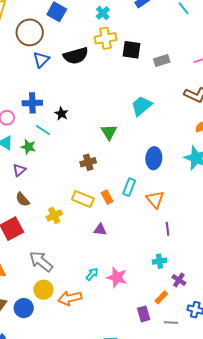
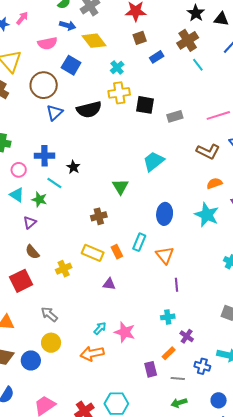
gray arrow: (41, 261) -> (49, 314), size x0.7
orange arrow: (70, 298) -> (92, 353), moved

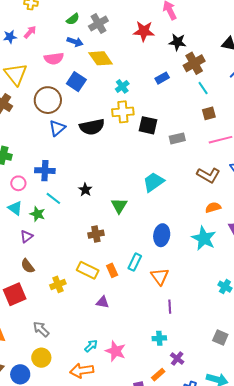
black star: (196, 13) -> (177, 42), moved, turned -30
brown square: (140, 38) -> (209, 113), moved
black star: (73, 167) -> (85, 190), moved

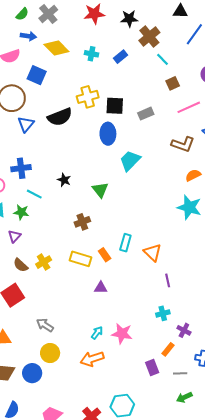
cyan cross: (122, 86) -> (91, 54), moved, turned -32
blue ellipse: (162, 235) -> (108, 134), moved
yellow cross: (58, 284) -> (44, 262), moved

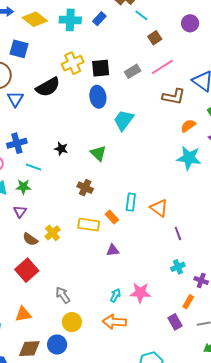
cyan cross: (91, 54) -> (70, 20), size x1.5
pink line: (189, 107) -> (162, 67), moved
brown cross: (82, 222) -> (85, 188), turned -35
gray arrow: (45, 325) -> (63, 295), turned 30
orange arrow: (92, 359) -> (114, 322), turned 30

